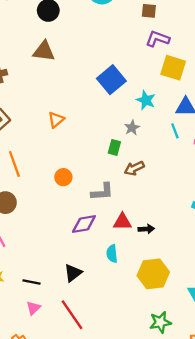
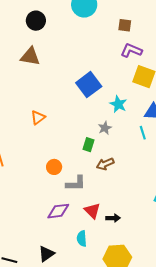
orange circle: (63, 177) -> (54, 167), moved
red triangle: (122, 222) -> (92, 211), turned 42

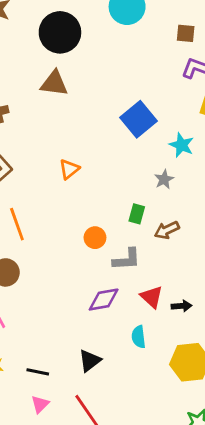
black circle: (36, 21) -> (60, 32), size x1.5
green rectangle: (88, 145) -> (137, 214), moved

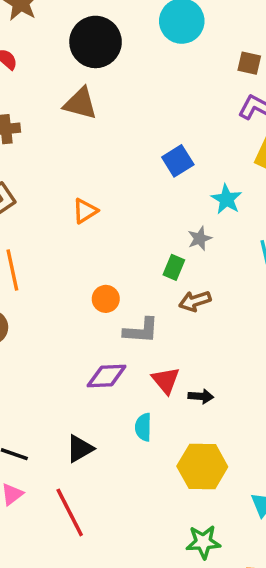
blue square: (138, 119) -> (178, 161), size x0.7
green rectangle: (137, 214) -> (174, 267), moved

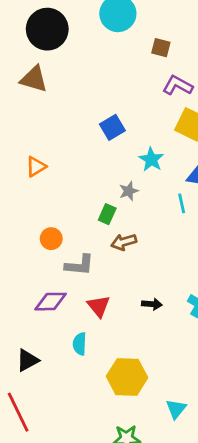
brown square: (249, 63) -> (161, 48), moved
black arrow: (201, 396) -> (152, 304), moved

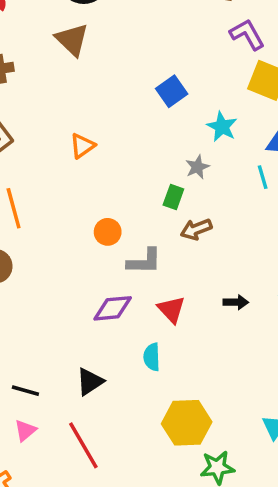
brown triangle: (34, 79) -> (72, 40), turned 32
purple L-shape: (178, 85) -> (247, 34), turned 36
yellow hexagon: (127, 377) -> (187, 423), moved

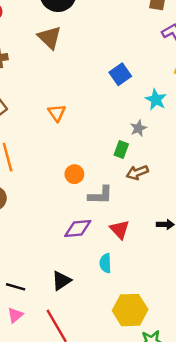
orange triangle: (82, 146) -> (57, 113), turned -30

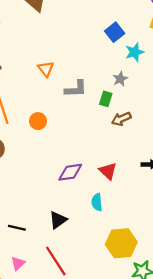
blue square: (120, 74) -> (115, 32), moved
cyan star: (156, 100) -> (135, 52), turned 30
orange circle: (74, 174) -> (38, 121), moved
gray L-shape: (100, 195) -> (76, 89), moved
pink triangle: (15, 315) -> (18, 263), moved

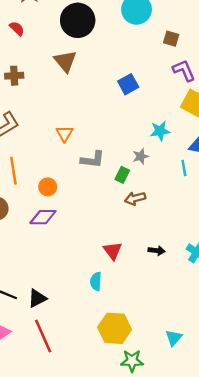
blue square: (115, 32) -> (128, 84), moved
purple diamond: (70, 172) -> (43, 217), moved
black triangle: (58, 220) -> (37, 298), moved

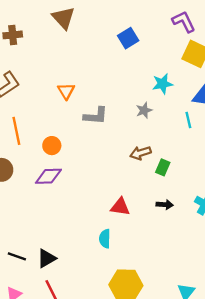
green rectangle: (122, 175) -> (163, 167), moved
red triangle: (113, 251) -> (120, 207), turned -42

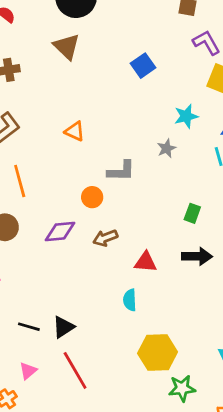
orange triangle: (66, 91) -> (75, 131), turned -30
gray L-shape: (96, 116) -> (121, 171), moved
orange circle: (52, 146) -> (92, 197), moved
brown arrow: (141, 153) -> (105, 238), moved
black arrow: (165, 205) -> (197, 256), size x1.5

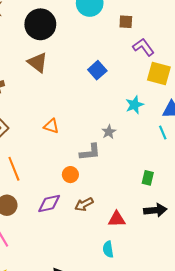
gray star: (167, 148) -> (109, 132), moved

